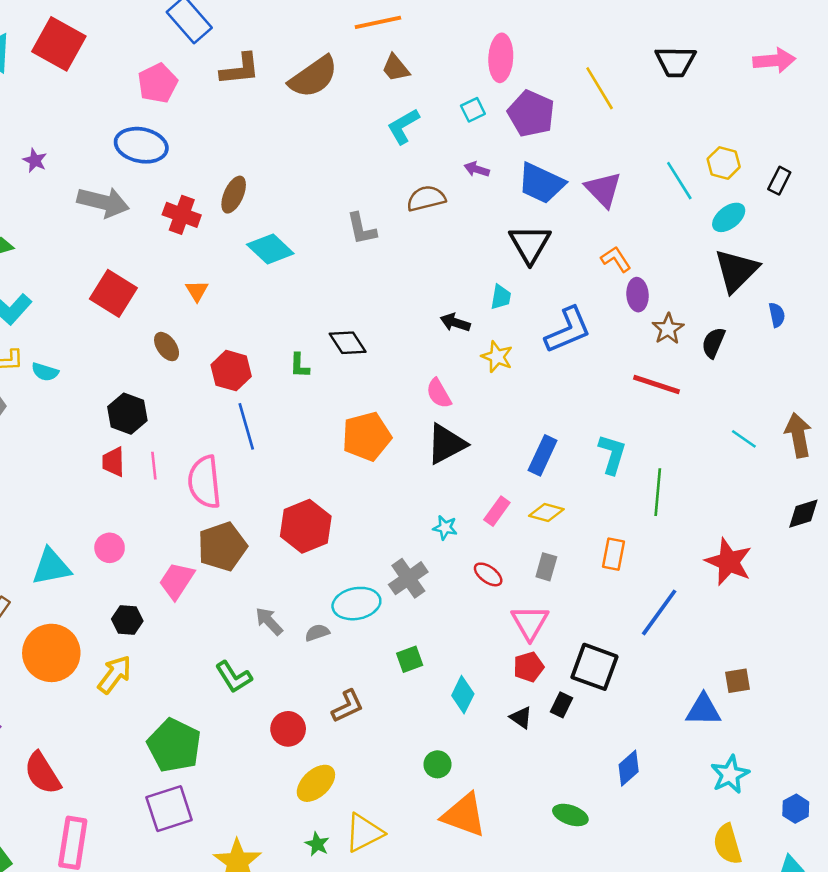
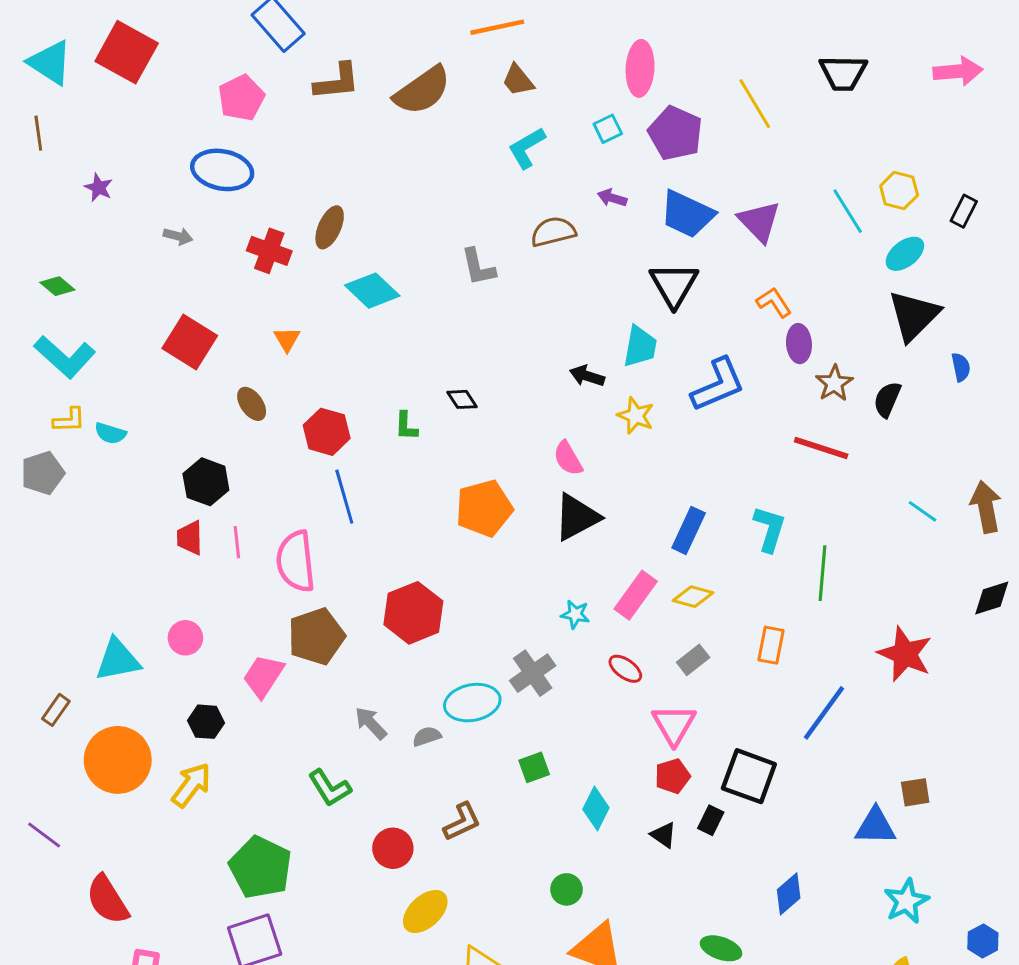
gray arrow: (103, 202) -> (178, 236), size x0.5
cyan trapezoid: (501, 297) -> (640, 346), size x1.4
black diamond: (348, 343) -> (462, 399), size x0.7
pink rectangle: (497, 511) -> (636, 595), size x1.4
gray rectangle: (546, 567) -> (693, 660), turned 36

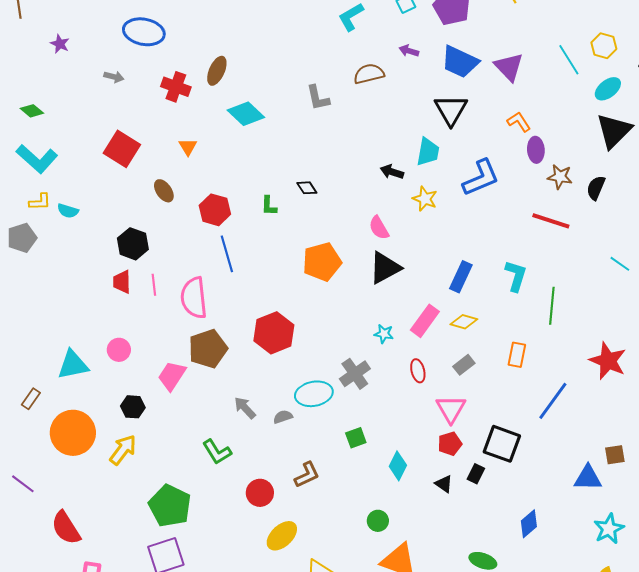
brown star: (834, 383) -> (560, 177), turned -30
red ellipse: (625, 669) -> (418, 371), turned 40

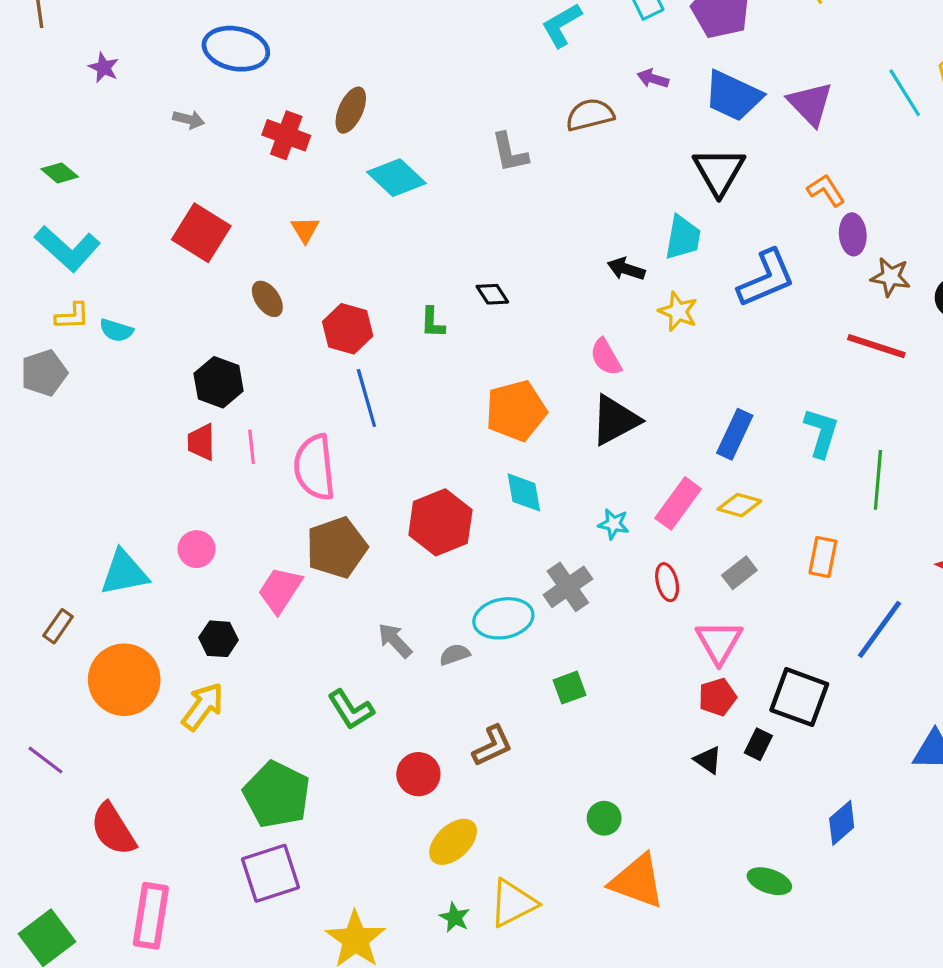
cyan diamond: (398, 466) -> (524, 492), moved, turned -36

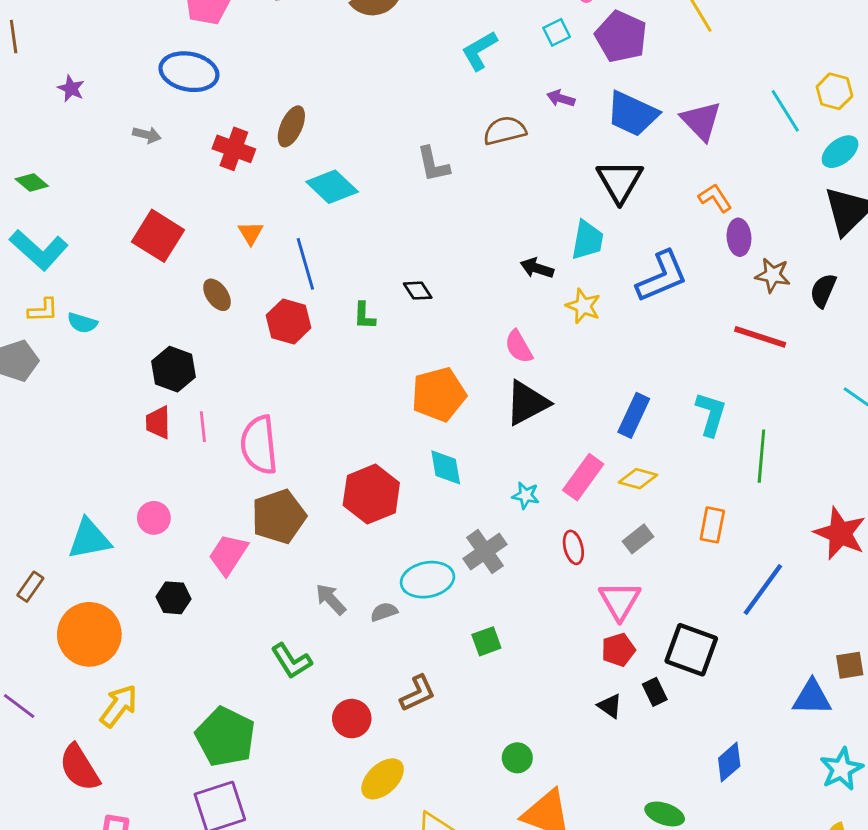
blue line: (366, 398) -> (305, 264), moved
yellow arrow: (203, 706) -> (119, 706), moved
black rectangle: (758, 744) -> (655, 692), turned -52

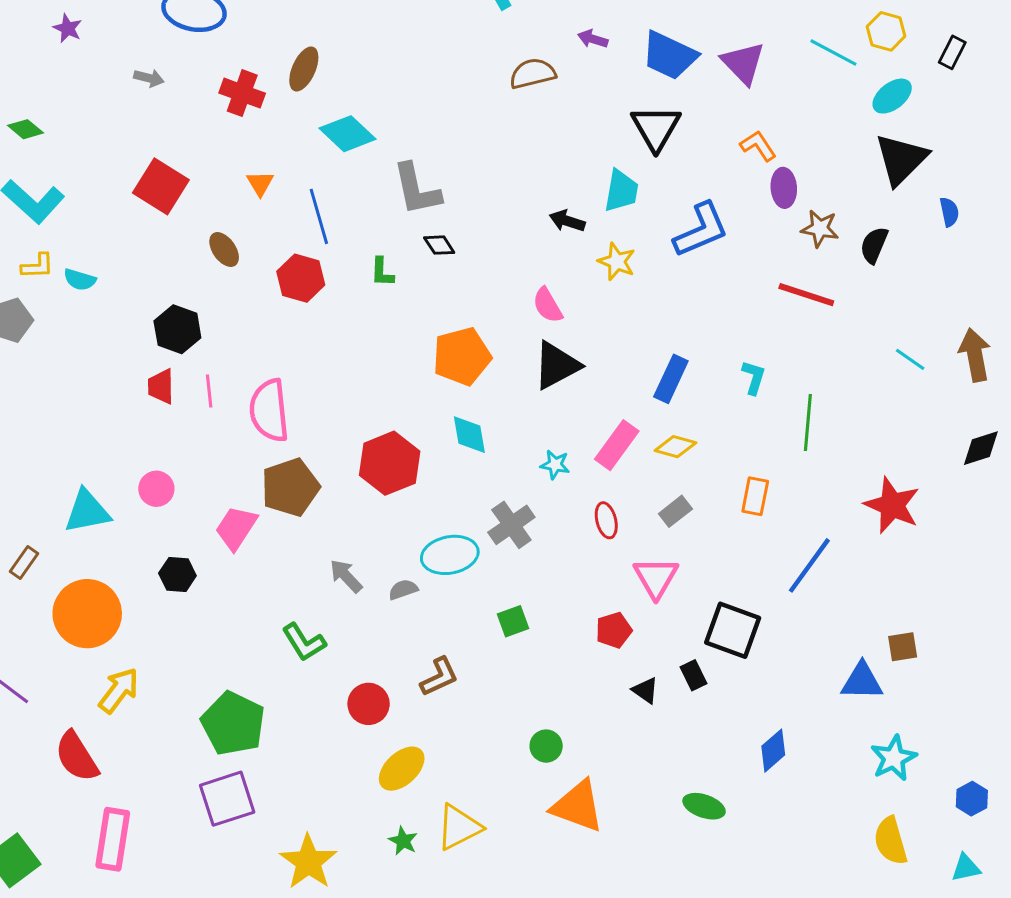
cyan line: (785, 111) -> (833, 52), turned -30
gray L-shape: (433, 164) -> (417, 189), moved, size x1.4
cyan L-shape: (711, 414) -> (754, 377), size x0.7
red pentagon: (618, 650) -> (614, 630), moved

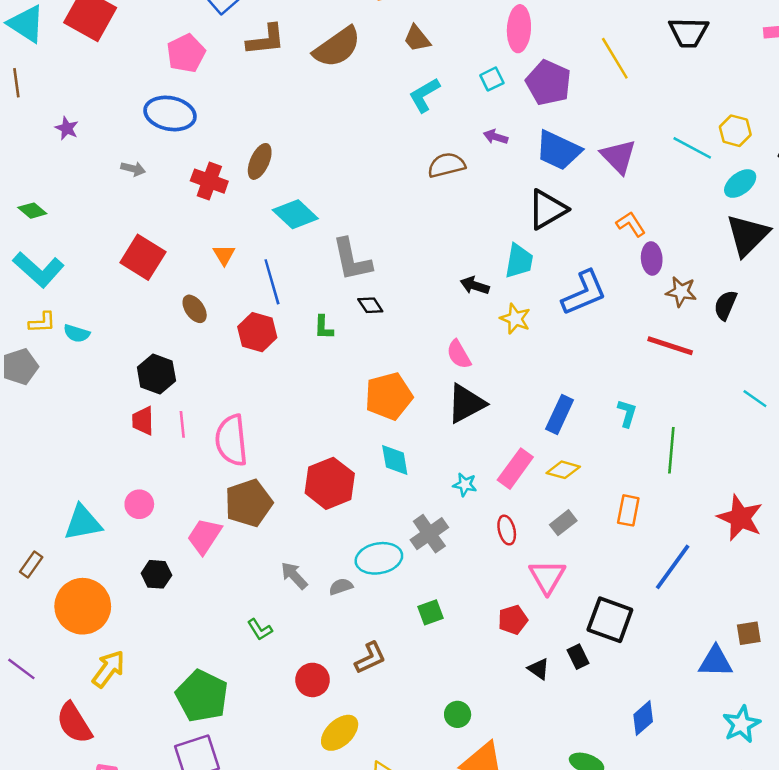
black triangle: (656, 128) -> (547, 209), turned 30
green L-shape: (304, 642) -> (260, 630), size x0.7

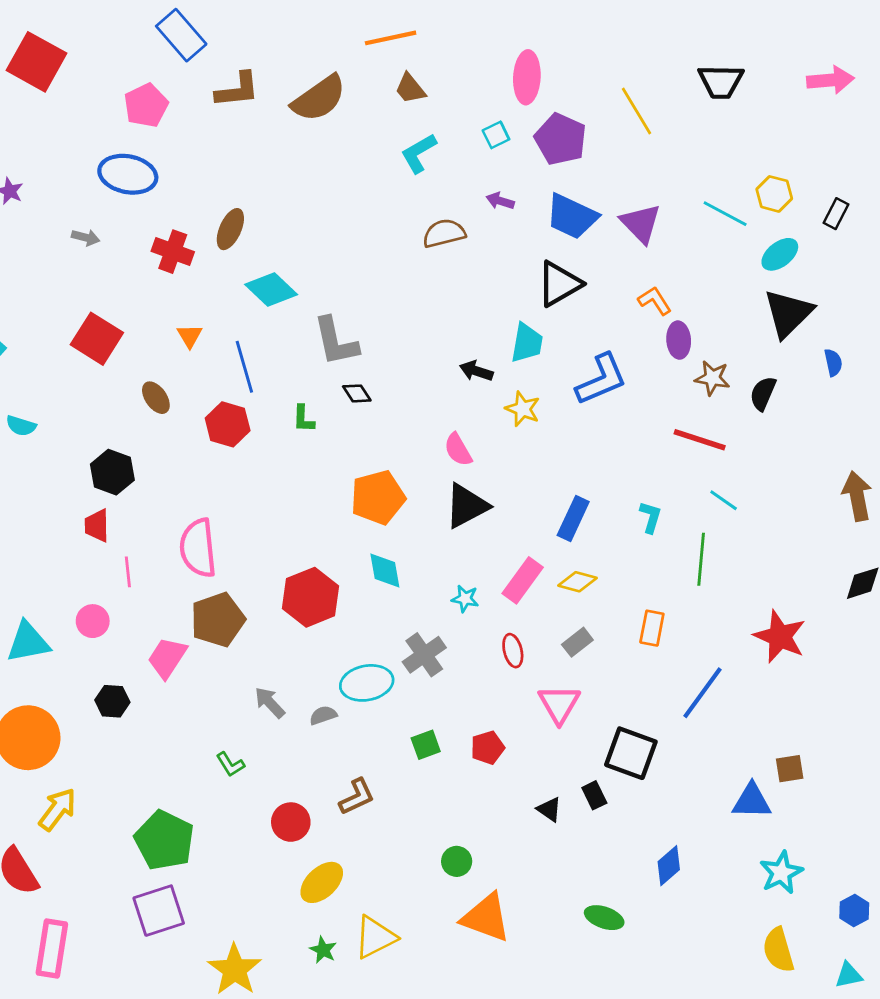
cyan line: (755, 399) -> (724, 500), moved
pink line: (182, 424) -> (128, 572), moved
red pentagon: (513, 620) -> (488, 748), moved

